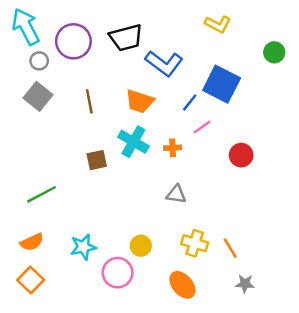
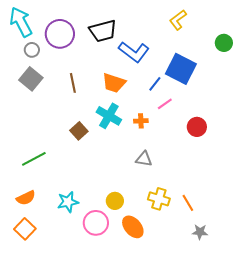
yellow L-shape: (218, 24) -> (178, 20), turned 115
brown square: (97, 160) -> (79, 131), turned -30
orange ellipse: (182, 285) -> (133, 227), moved

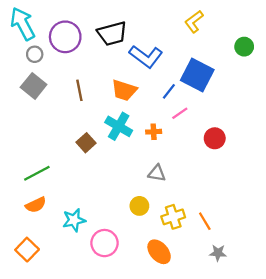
orange semicircle: (26, 198) -> (36, 205), moved
yellow cross: (159, 199) -> (173, 217), turned -35
yellow circle: (115, 201) -> (139, 206), moved
orange ellipse: (133, 227) -> (159, 252), moved

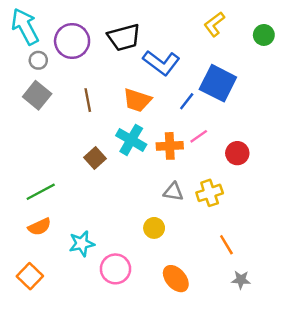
green circle: (244, 47) -> (264, 35), moved
pink line: (180, 113) -> (199, 136), moved
orange cross: (154, 132) -> (170, 146), size x1.5
yellow cross: (173, 217) -> (210, 193), moved

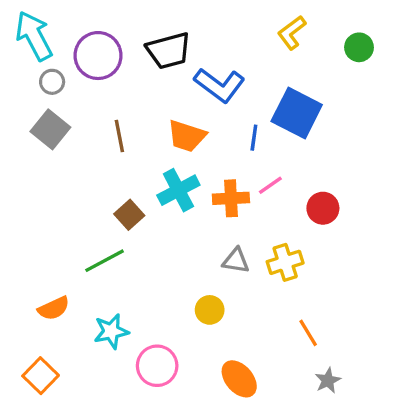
blue line: (187, 101) -> (254, 138), turned -30
cyan cross: (131, 140) -> (178, 190), turned 32
green line: (41, 192) -> (105, 261), moved
gray star: (241, 280) -> (328, 381), turned -30

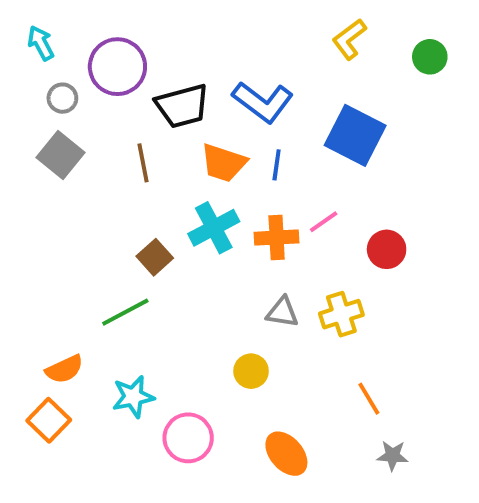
cyan arrow: (34, 36) -> (41, 43), size x0.6
black trapezoid: (169, 51) -> (182, 106), moved
blue line: (254, 138) -> (277, 165), moved
orange square: (41, 376) -> (49, 420), moved
gray star: (328, 381) -> (392, 456), turned 30

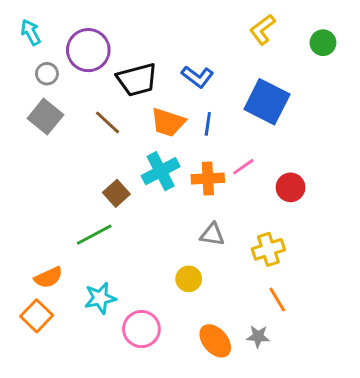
blue L-shape: (263, 102) -> (198, 77), size x0.7
brown line: (143, 163) -> (107, 122), turned -36
yellow cross: (341, 314) -> (268, 249), moved
gray star: (392, 456) -> (258, 336), moved

